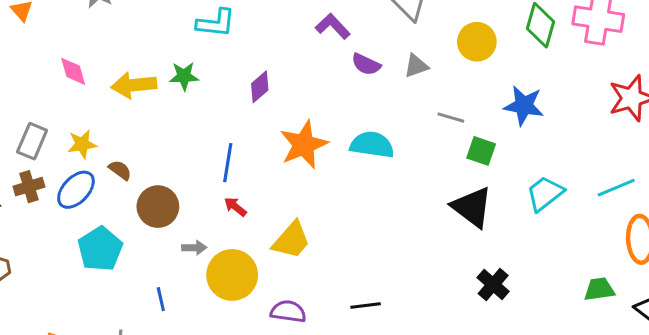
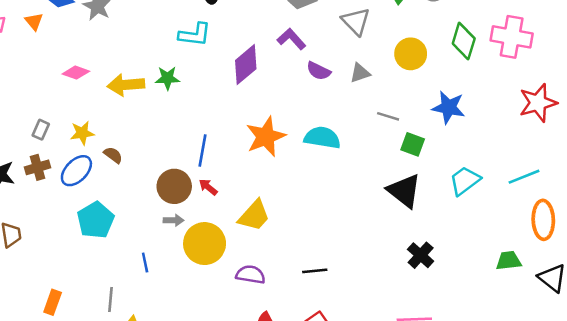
pink diamond: (73, 71) -> (76, 73), turned -56
purple diamond: (260, 87) -> (246, 65), moved, size x1.5
gray rectangle: (32, 141) -> (41, 130), size x0.7
brown circle: (158, 207) -> (174, 186), moved

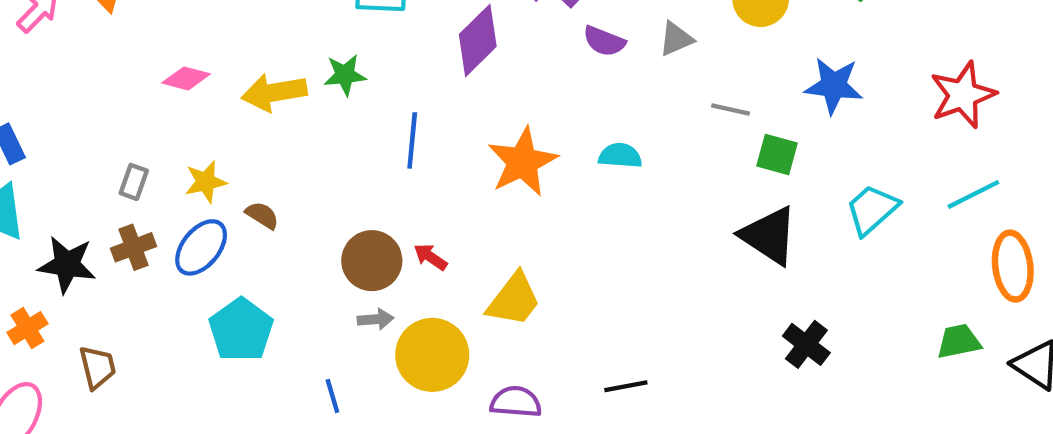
red star: (538, 103) -> (963, 95), moved
cyan semicircle: (322, 138) -> (620, 156), size x0.7
blue line: (203, 150) -> (412, 140), moved

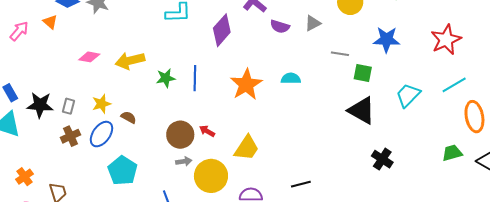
green star: (345, 75) -> (166, 78), moved
black star: (67, 265) -> (40, 105), moved

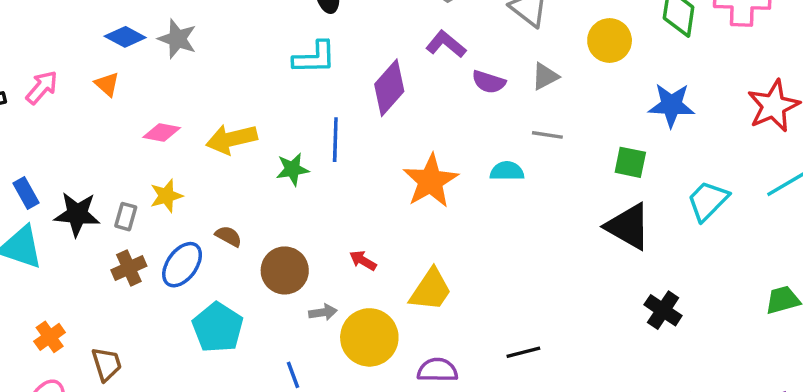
orange triangle: (50, 22) -> (107, 84), moved
gray line: (340, 54) -> (547, 135), moved
blue line: (195, 78) -> (335, 140), moved
yellow star: (101, 104) -> (166, 196), moved
brown circle: (180, 135) -> (285, 270), moved

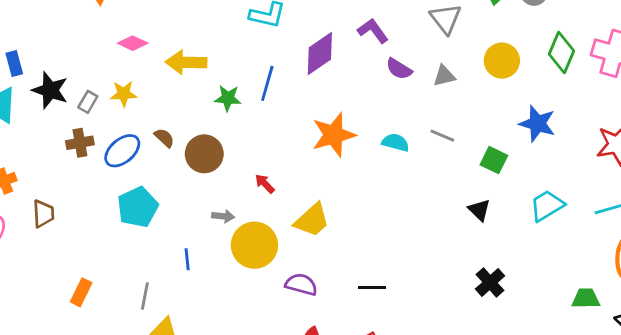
gray line: (547, 135) -> (442, 136), moved
black triangle: (628, 226) -> (479, 210), size x0.6
brown circle: (285, 270) -> (204, 154), moved

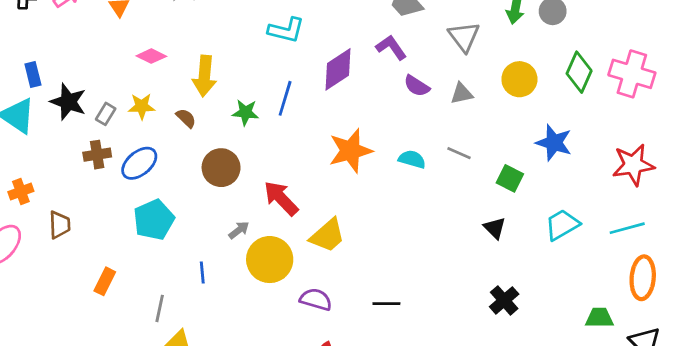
yellow arrow: (186, 62) -> (204, 76), turned -87
brown semicircle: (164, 138) -> (186, 118), moved
red arrow: (265, 184) -> (281, 198), size x1.8
gray arrow: (223, 216) -> (239, 230), turned -45
orange rectangle: (81, 292) -> (105, 281), moved

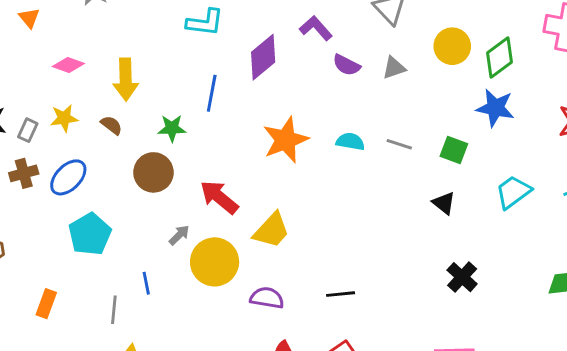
green diamond: (579, 72) -> (499, 58), moved, turned 36
green star: (245, 112) -> (172, 128), moved
gray line: (459, 153) -> (399, 144), moved
gray line: (160, 308) -> (114, 310), moved

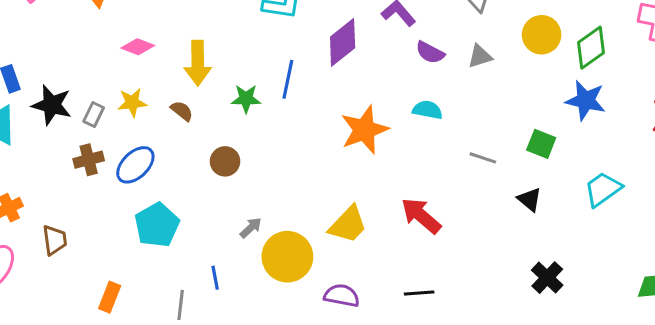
green star: (172, 128) -> (246, 99), moved
cyan semicircle: (350, 142) -> (427, 110), moved
gray line: (399, 144) -> (483, 158), moved
brown circle: (153, 172) -> (225, 161), size x0.7
red arrow: (219, 197) -> (421, 216), moved

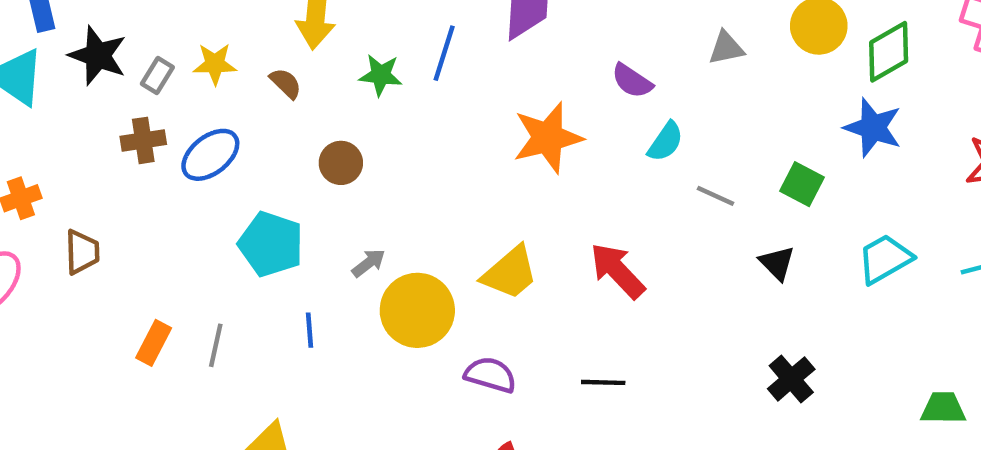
purple semicircle: (430, 52) -> (632, 81), moved
cyan semicircle: (427, 110) -> (665, 142), moved, turned 108
cyan pentagon: (157, 225) -> (271, 244), moved, turned -30
gray line: (181, 305) -> (216, 345), moved

